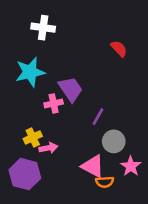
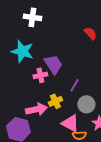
cyan star: (30, 72) -> (22, 51), turned 30
yellow cross: (33, 137) -> (55, 101), moved
pink arrow: (48, 148) -> (36, 109), size x1.5

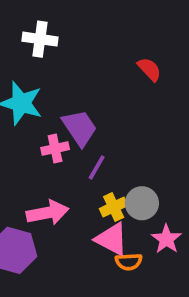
purple line: (74, 85) -> (97, 167), moved
yellow cross: (55, 101) -> (114, 207), moved

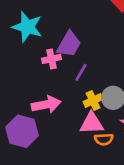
purple trapezoid: (80, 128) -> (69, 44), turned 64
pink triangle: (112, 239) -> (92, 123), turned -30

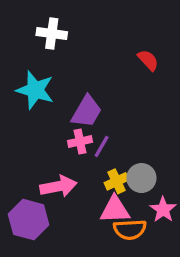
pink cross: (51, 59) -> (80, 141), moved
orange semicircle: (104, 139) -> (130, 230), size x1.4

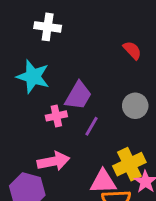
pink cross: (80, 141) -> (56, 116), moved
gray circle: (141, 178) -> (135, 106), moved
yellow cross: (117, 181) -> (129, 164), moved, size x1.5

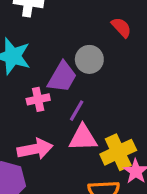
gray circle: (135, 106) -> (89, 59), moved
pink triangle: (103, 182) -> (83, 138), moved

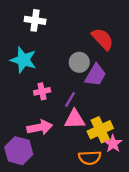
red semicircle: (121, 27) -> (103, 39), size x1.5
purple trapezoid: (62, 77) -> (96, 75), moved

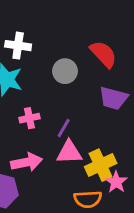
white cross: (35, 20) -> (18, 46), moved
gray circle: (79, 62) -> (65, 71), moved
purple trapezoid: (96, 75) -> (113, 98), moved, turned 75

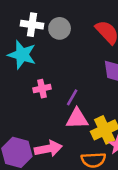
gray circle: (65, 71) -> (60, 28), moved
pink arrow: (27, 162) -> (48, 149), moved

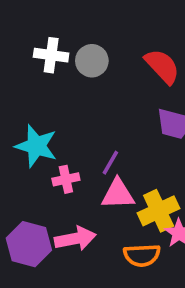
cyan star: (22, 55) -> (36, 146), moved
pink cross: (42, 89) -> (66, 179), moved

